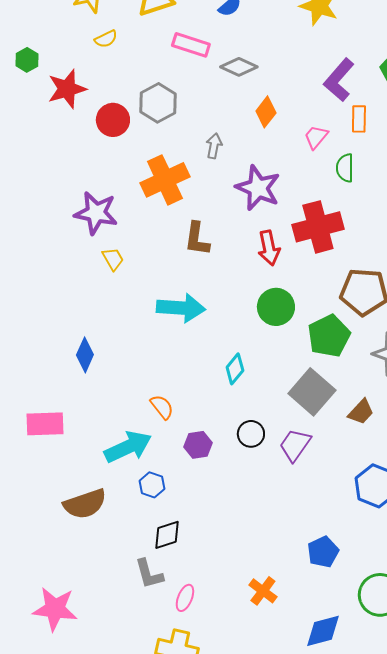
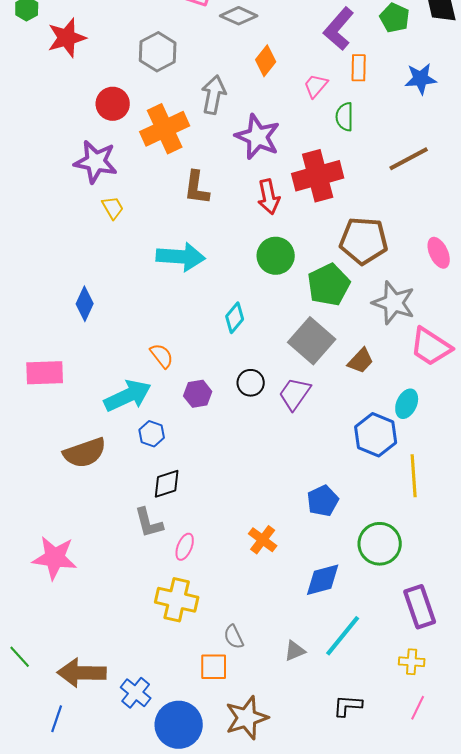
red circle: (113, 120) -> (113, 104), moved
gray arrow: (214, 146) -> (214, 95), size x1.5

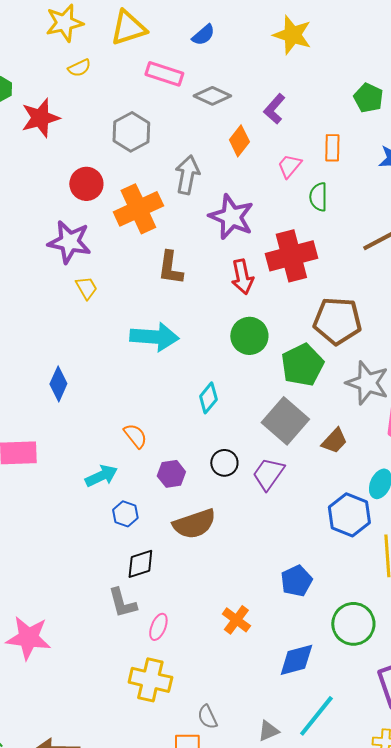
purple L-shape: (339, 29) -> (274, 109), moved, size x0.7
cyan arrow: (128, 396) -> (101, 476), size x0.7
brown semicircle: (85, 453) -> (194, 524), moved

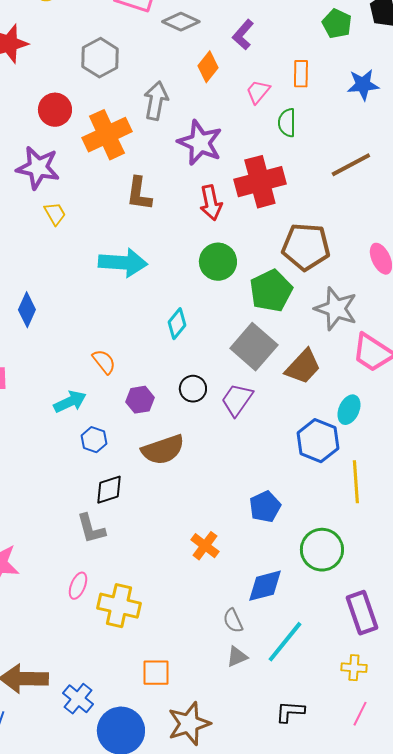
brown trapezoid: (334, 441) -> (303, 367), size x1.4
pink ellipse: (158, 627) -> (78, 586), moved
gray semicircle: (207, 717) -> (233, 621), moved

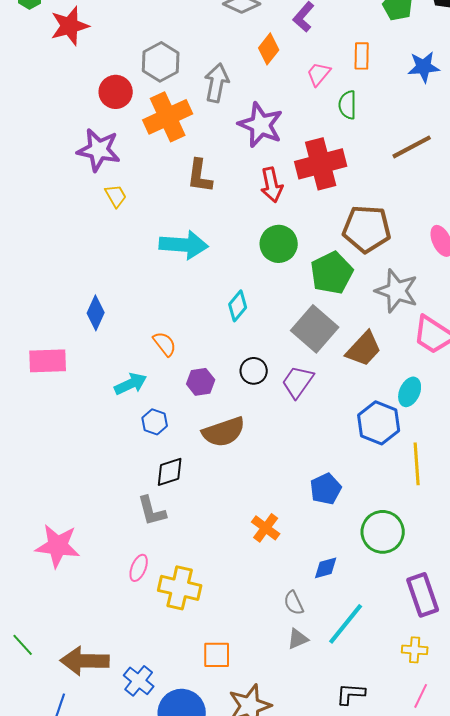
gray hexagon: (100, 58) -> (161, 62), moved
blue diamond: (27, 310) -> (96, 313), moved
blue diamond: (265, 586) -> (326, 568), size x0.7

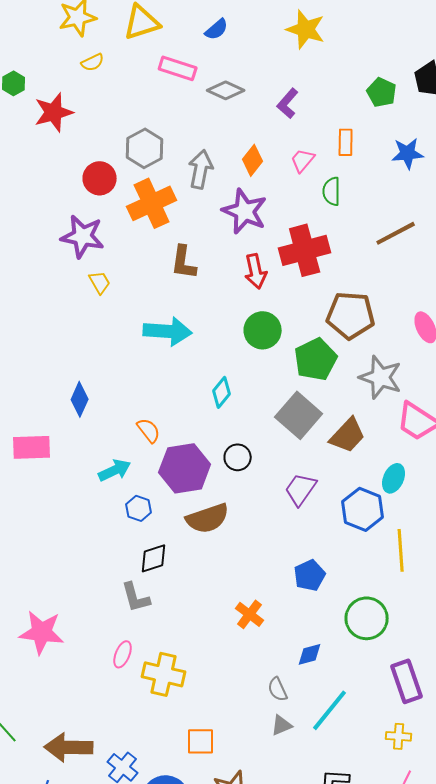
orange diamond: (269, 49) -> (253, 160), moved
purple hexagon: (201, 382) -> (185, 468), size x1.8
purple trapezoid: (298, 382) -> (301, 489), moved

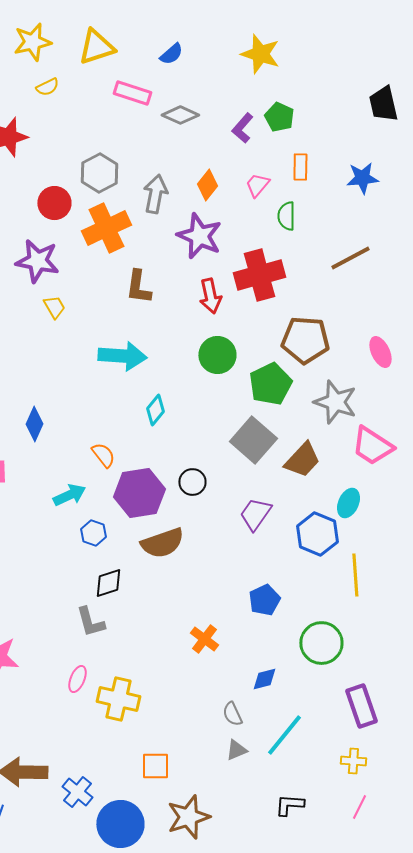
green pentagon: (382, 92) -> (279, 117), moved
cyan diamond: (222, 392) -> (155, 410), moved

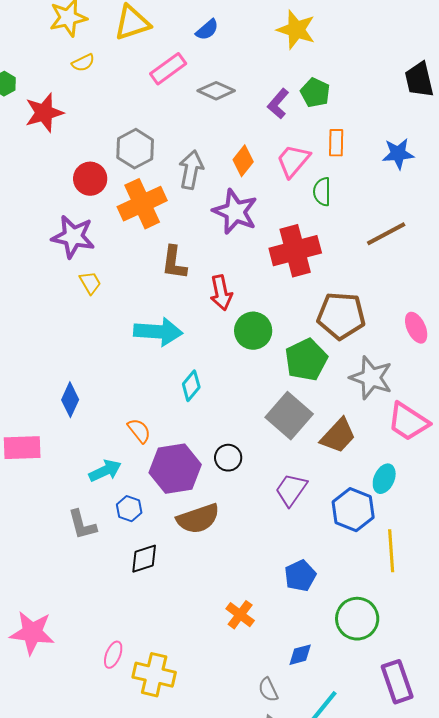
pink rectangle: (132, 93) -> (168, 69), turned -54
pink trapezoid: (257, 185) -> (293, 161), size x1.4
red arrow: (210, 296) -> (221, 293), moved
gray L-shape: (90, 622) -> (82, 525), moved

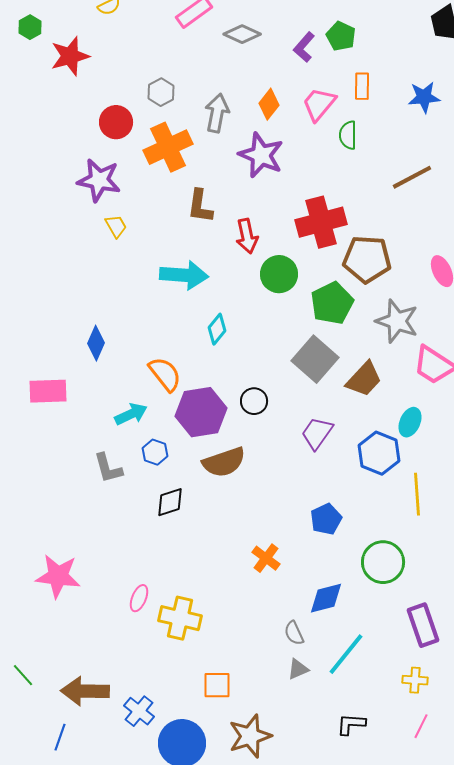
gray hexagon: (135, 149) -> (161, 92), size x0.7
red cross: (295, 251) -> (321, 222), moved
orange semicircle: (139, 431) -> (165, 374), size x1.4
blue diamond: (300, 655) -> (326, 598), size x1.4

